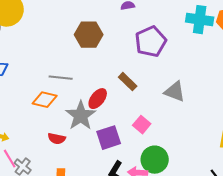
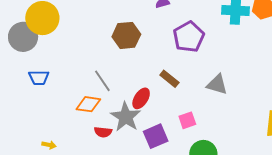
gray line: (61, 78) -> (102, 81), turned 55
pink square: (142, 125) -> (187, 120), turned 36
red semicircle: (57, 139) -> (103, 132), moved

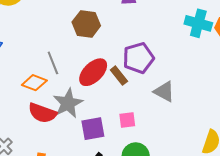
purple pentagon: (189, 37) -> (138, 58), moved
red ellipse: (141, 98) -> (93, 72), moved, size x1.4
red semicircle: (103, 132) -> (42, 113), size x1.6

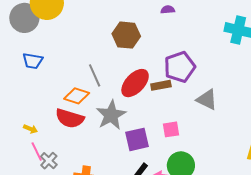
brown rectangle: (119, 76) -> (161, 85), turned -60
red semicircle: (42, 113) -> (70, 118), moved

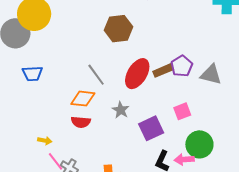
purple pentagon: (180, 67) -> (182, 66), moved, size x0.7
gray star: (111, 115) -> (121, 110), size x0.6
red semicircle: (70, 118) -> (81, 122), size x0.7

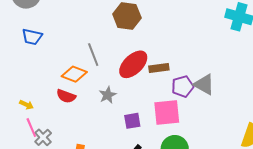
purple pentagon: (182, 66) -> (183, 87), moved
pink square: (182, 111) -> (167, 113), size x1.6
purple square: (151, 128) -> (132, 121), size x0.7

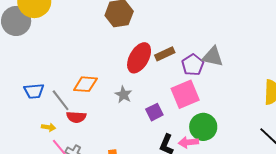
blue trapezoid: (32, 37) -> (34, 91), moved
gray line: (93, 55) -> (61, 100), moved
red semicircle: (66, 96) -> (76, 117), moved

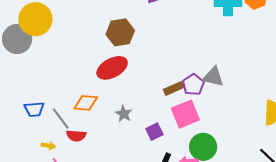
brown rectangle: (165, 54) -> (174, 88), moved
red ellipse: (139, 58) -> (112, 68), moved, turned 32

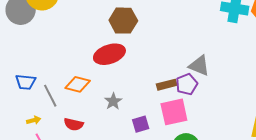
gray triangle: (213, 77) -> (199, 66), moved
red semicircle: (76, 136) -> (74, 124), moved
yellow arrow: (48, 146) -> (34, 120), turned -32

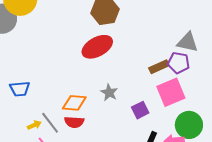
orange diamond: (78, 84) -> (74, 103), moved
purple pentagon: (187, 84) -> (179, 63), turned -30
gray line: (50, 96) -> (50, 123), moved

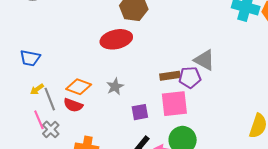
purple pentagon: (179, 63) -> (190, 77), turned -30
yellow arrow: (34, 125) -> (37, 89), moved, turned 152

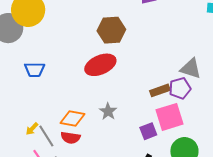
blue trapezoid: (30, 58) -> (35, 70), moved
purple square: (140, 112) -> (148, 131), moved

